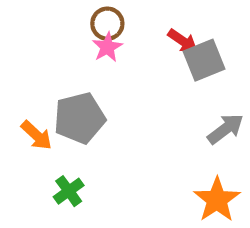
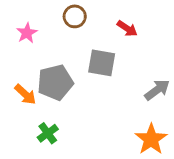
pink star: (107, 47) -> (27, 33), moved
gray square: (204, 60) -> (102, 63), moved, turned 32

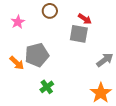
gray square: (102, 63) -> (79, 34), moved
green cross: (48, 133) -> (47, 87), moved

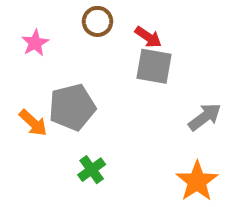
red arrow: (85, 19) -> (148, 37), moved

